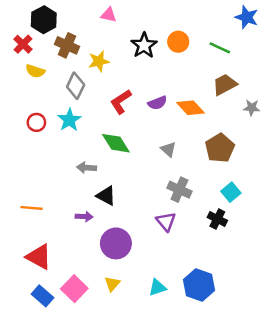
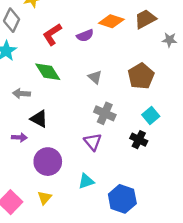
orange diamond: (190, 108) -> (111, 21), moved, turned -30
cyan triangle: (157, 287) -> (86, 181), moved

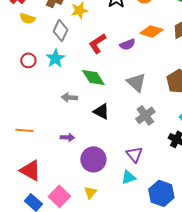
gray triangle: (95, 77) -> (136, 82), size x1.5
gray cross: (105, 113) -> (145, 115), turned 30
black triangle: (39, 119) -> (101, 111), moved
purple triangle: (93, 142) -> (134, 154), moved

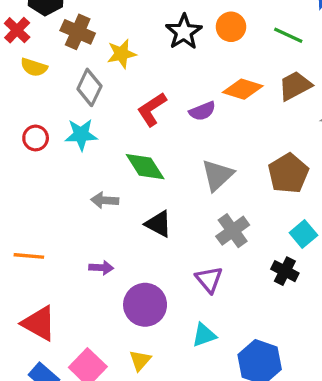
cyan star: (55, 58) -> (81, 135), turned 30
gray triangle: (136, 82) -> (217, 175), turned 35
purple triangle: (134, 154) -> (209, 279), moved

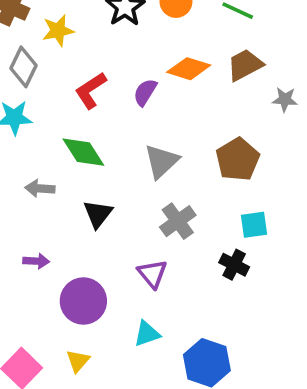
purple semicircle: (202, 111) -> (145, 92), turned 144
black triangle: (159, 224) -> (98, 214), turned 40
cyan square: (303, 234) -> (254, 225), turned 32

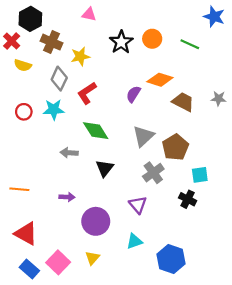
brown trapezoid: (245, 65) -> (183, 102), moved, turned 55
red L-shape: (91, 90) -> (87, 93), moved
brown pentagon: (238, 159) -> (175, 147), moved

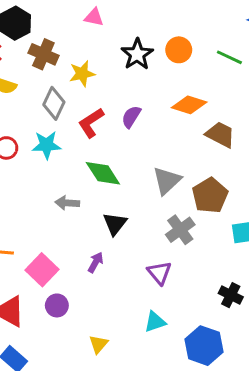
purple semicircle: (133, 94) -> (131, 117), moved
purple arrow: (67, 197) -> (96, 262), moved, turned -64
black cross: (188, 199) -> (231, 295), moved
purple circle: (96, 221) -> (57, 305), moved, size x0.6
pink square: (58, 262) -> (42, 270), moved

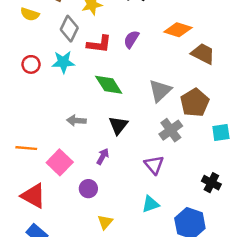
red L-shape: (91, 123) -> (99, 44), turned -140
gray arrow: (67, 203) -> (76, 121), moved
purple circle: (57, 305) -> (88, 189), moved

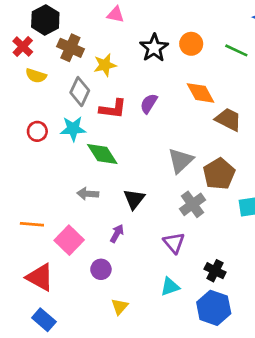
orange diamond: (178, 30) -> (200, 93), turned 44
green diamond: (109, 85) -> (102, 154), moved
black cross: (211, 183) -> (215, 271), moved

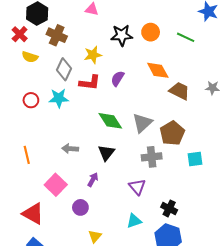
black star: (154, 48) -> (122, 35), turned 30
yellow star: (105, 65) -> (93, 55), moved
green diamond: (102, 154) -> (110, 121), moved
gray cross: (193, 204) -> (152, 157), turned 30
orange line: (32, 224) -> (27, 155), moved, turned 72

